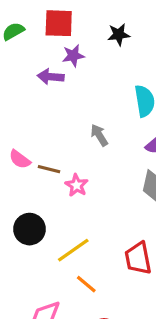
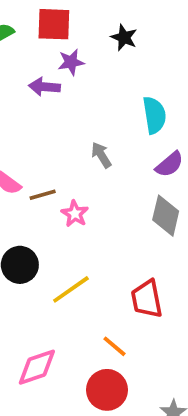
black star: (119, 35) -> (124, 37), turned 30
brown line: (49, 169) -> (43, 195), turned -30
orange line: (86, 284) -> (115, 346), moved

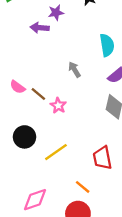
brown line: (43, 195) -> (38, 94), turned 56

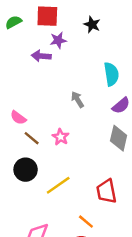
brown line: (38, 94) -> (32, 138), moved

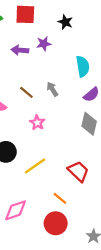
purple star: (58, 40) -> (44, 44), moved
brown line: (32, 138) -> (26, 92), moved
red trapezoid: (107, 191) -> (78, 171), turned 145

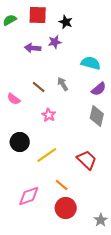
black star: (65, 22) -> (66, 22), moved
cyan semicircle: (83, 66) -> (91, 63), turned -66
orange line: (60, 198) -> (62, 185), moved

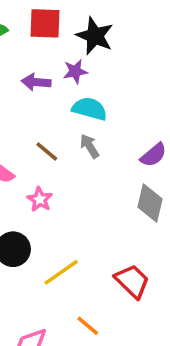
black star: (66, 22) -> (95, 36), size x1.5
cyan semicircle: (91, 63) -> (89, 109), moved
pink star: (49, 115) -> (40, 199), moved

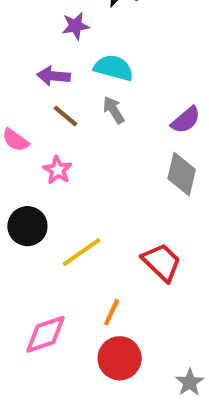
purple star: (75, 71) -> (76, 26), moved
purple arrow: (36, 82) -> (53, 76), moved
orange line: (88, 326) -> (112, 312), turned 75

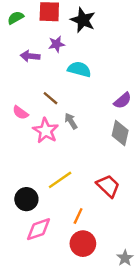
purple arrow: (53, 76) -> (30, 56), moved
gray arrow: (114, 110) -> (71, 121), moved
pink star: (58, 170) -> (46, 131), size x1.5
black circle: (27, 226) -> (26, 199), moved

